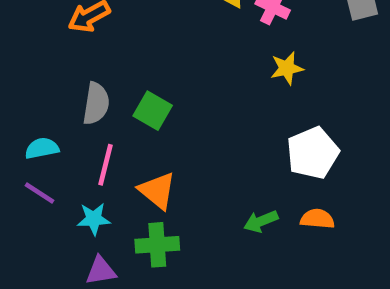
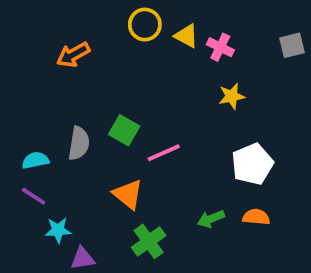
gray semicircle: (96, 104) -> (79, 143), moved
pink line: (105, 165) -> (164, 153), moved, turned 52
cyan star: (94, 219) -> (58, 230), moved
green cross: (157, 245) -> (149, 241), moved, turned -32

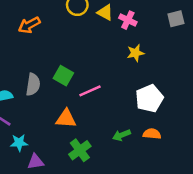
orange triangle: (128, 194) -> (66, 119), turned -35

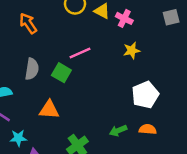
orange arrow: (29, 25) -> (28, 23), turned 85
gray semicircle: (33, 85) -> (32, 69), moved
pink line: (90, 91) -> (80, 53), moved
orange triangle: (66, 119) -> (49, 110), moved

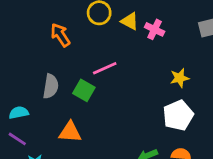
orange arrow: (28, 23) -> (60, 35), moved
yellow star: (132, 50) -> (180, 78), moved

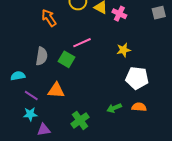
yellow star: (180, 78) -> (124, 50), moved
white pentagon: (178, 115) -> (137, 78), turned 30
purple line: (17, 139) -> (31, 96), moved

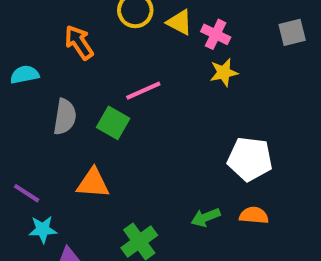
yellow star: (124, 50) -> (224, 73), moved
cyan semicircle: (18, 76) -> (25, 75), moved
purple line: (31, 96) -> (27, 193), moved

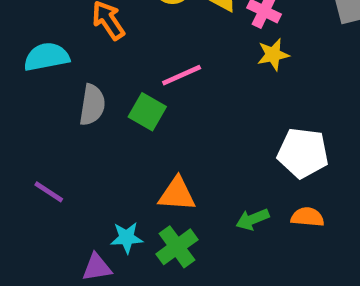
cyan semicircle: (25, 75) -> (46, 57), size x1.4
orange triangle: (93, 183) -> (177, 194), moved
cyan star: (43, 229) -> (127, 238), moved

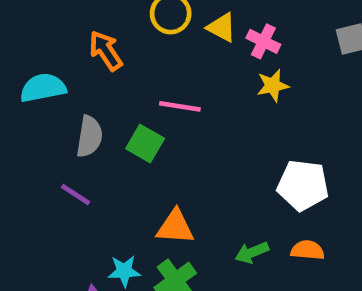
pink line: (182, 75) -> (180, 106), turned 33
purple line: (49, 192) -> (75, 194), moved

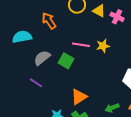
yellow star: (273, 85) -> (103, 46), moved
gray semicircle: (89, 136) -> (42, 58), turned -138
orange triangle: (175, 227) -> (79, 97), turned -36

